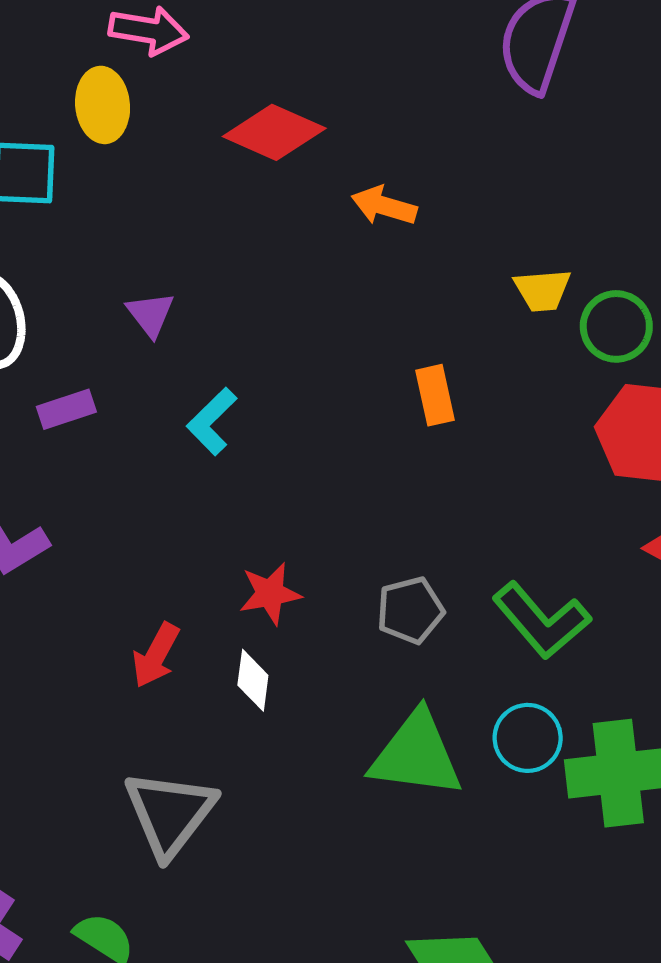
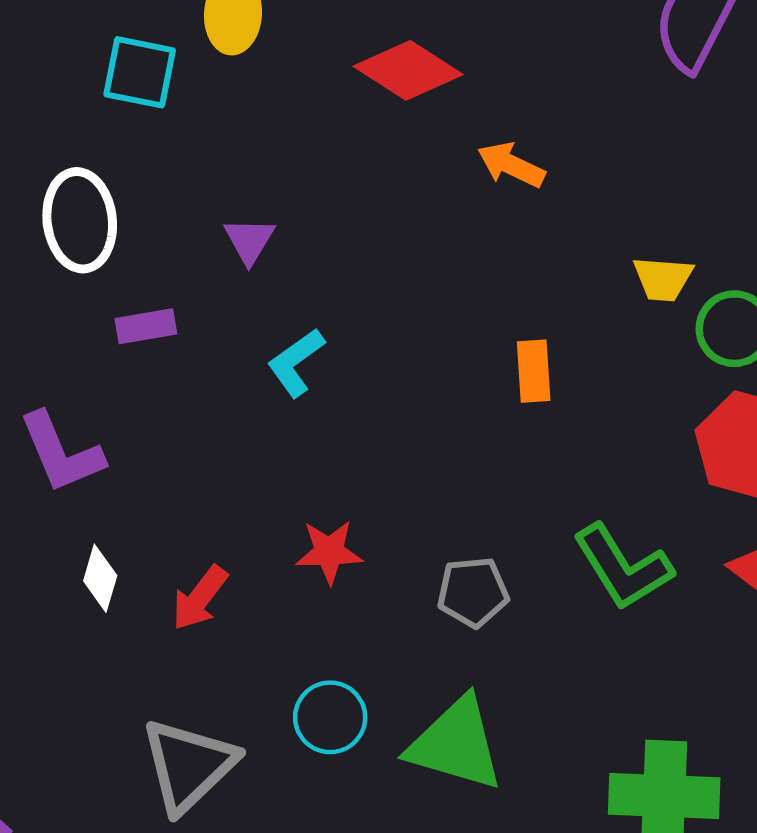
green L-shape: (542, 620) -> (623, 567), moved
white diamond: (253, 680) -> (100, 578), moved
cyan circle: (528, 738) -> (330, 717), moved

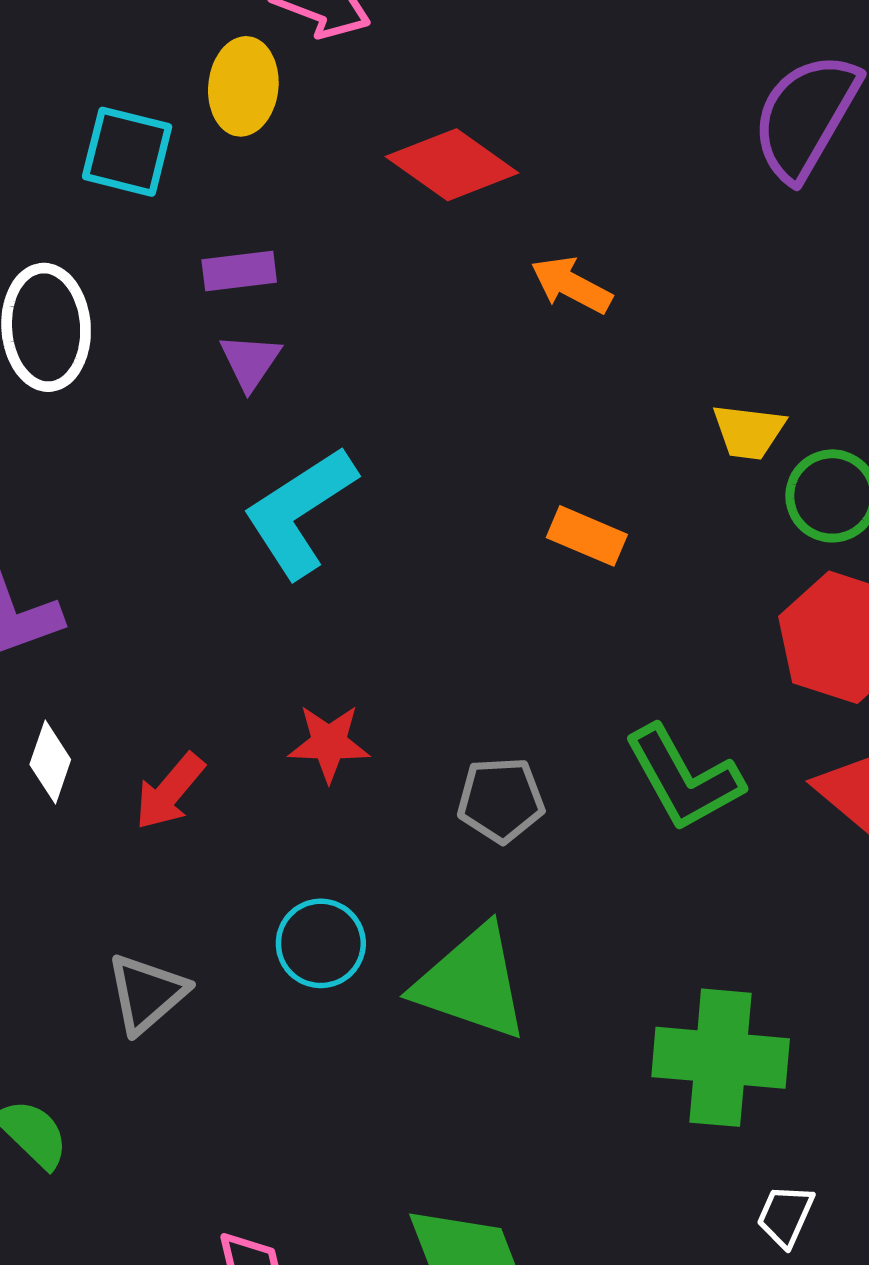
purple rectangle: (146, 326) -> (239, 271), moved
cyan L-shape: (296, 363) -> (300, 512), size x1.6
orange rectangle: (534, 371) -> (587, 536), turned -66
gray triangle: (189, 765) -> (147, 993), size x0.7

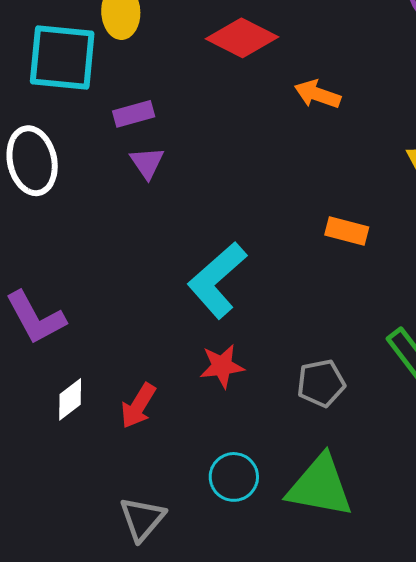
cyan square: (127, 152) -> (62, 57), size x1.4
cyan L-shape: (300, 512) -> (217, 280), moved
white diamond: (50, 762) -> (70, 399), turned 42

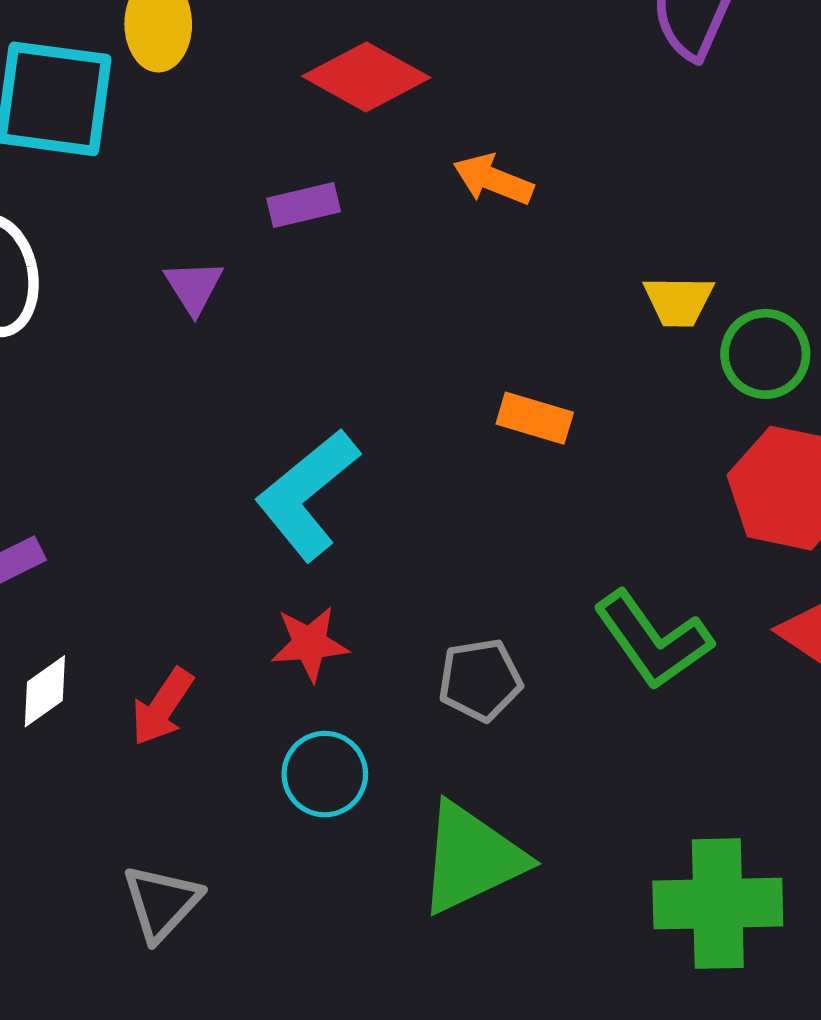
purple rectangle: (134, 114) -> (304, 205), moved
cyan circle: (234, 477) -> (325, 774), moved
green triangle: (320, 486) -> (471, 858), turned -38

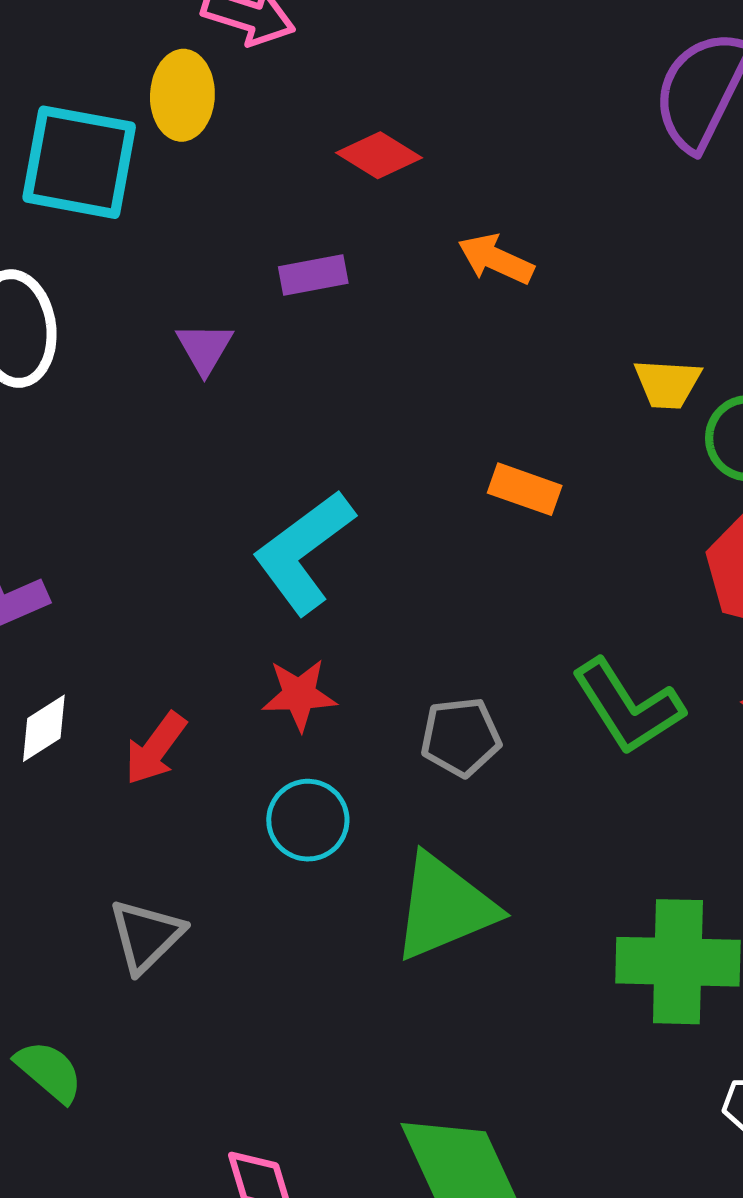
red diamond: (366, 77) -> (379, 155), size x0.7

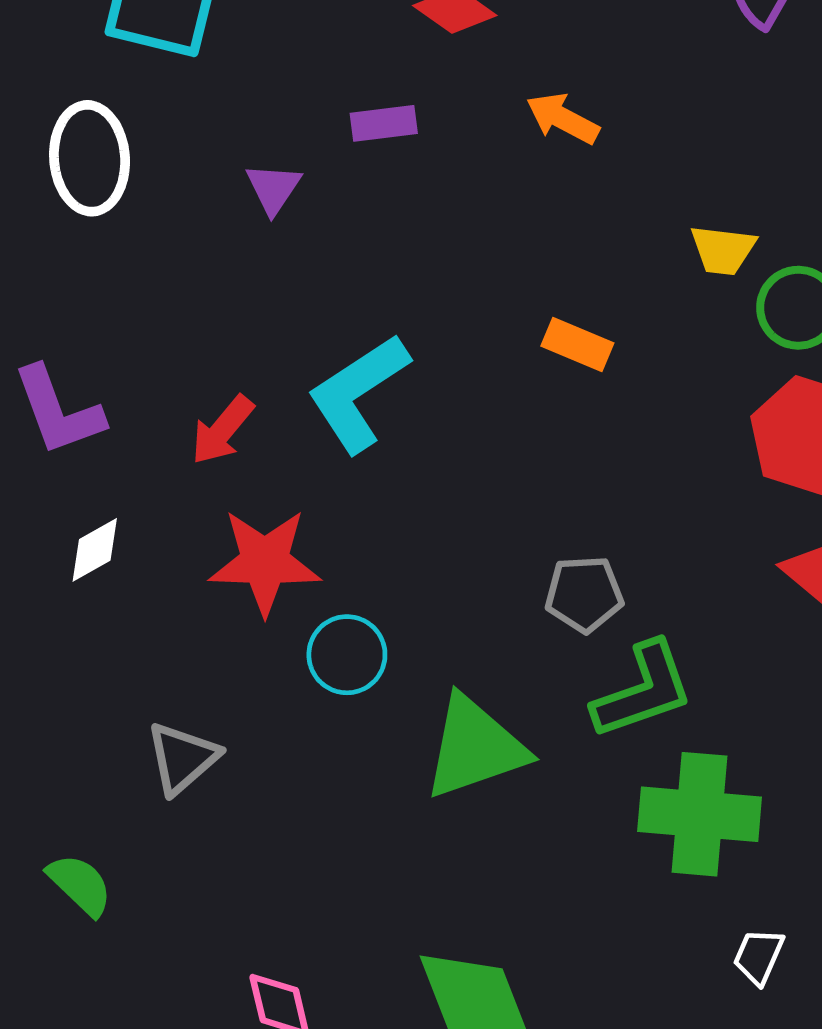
red star: (299, 695) -> (265, 562), moved, size x1.5
green L-shape: (628, 707) -> (643, 690), moved, turned -80
gray pentagon: (461, 737) -> (584, 594), moved
red arrow: (155, 748) -> (222, 430), moved

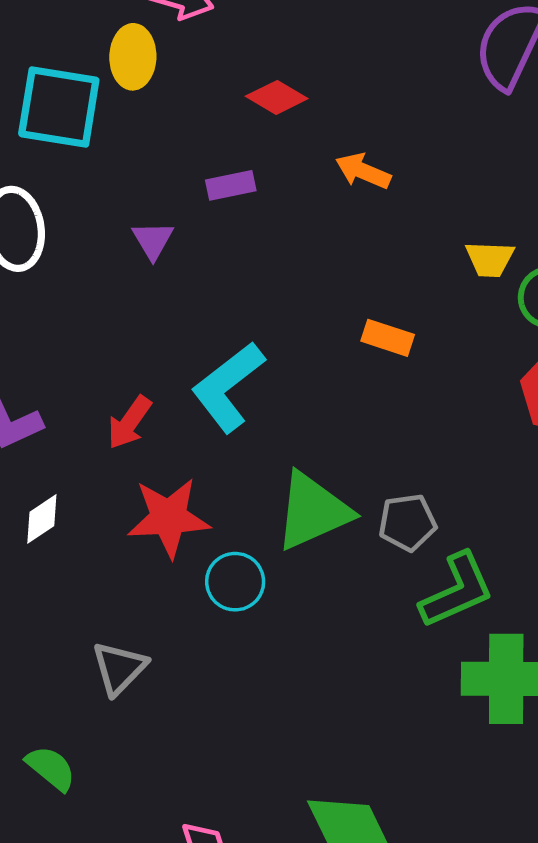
green triangle: (475, 747) -> (313, 511), moved

